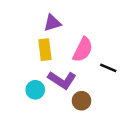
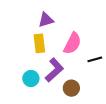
black line: (108, 68) -> (95, 59), turned -40
purple L-shape: (62, 80) -> (54, 70), turned -75

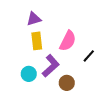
purple triangle: (46, 20) -> (34, 19), moved
black line: (95, 59) -> (89, 56), turned -32

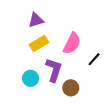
yellow rectangle: (37, 41) -> (39, 43), turned 66
purple L-shape: (51, 66) -> (54, 70), turned -30

